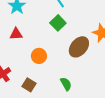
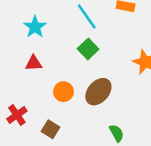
brown ellipse: (79, 47) -> (98, 92), moved
green semicircle: (66, 84) -> (117, 133), moved

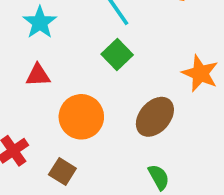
orange circle: (63, 92) -> (81, 117), size x1.5
brown ellipse: (98, 92) -> (155, 117), moved

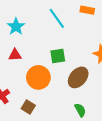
green square: (117, 55) -> (58, 56), moved, turned 35

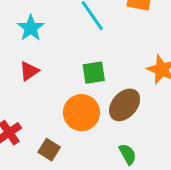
red triangle: (15, 55) -> (29, 71), turned -32
orange circle: (38, 77) -> (81, 113), moved

